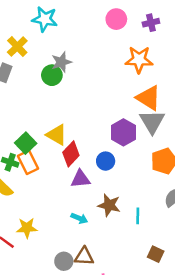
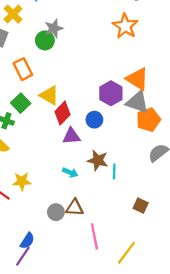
orange star: (139, 60) -> (125, 26), turned 30
orange triangle: (149, 98) -> (137, 79), moved
gray triangle: (152, 122) -> (137, 102), moved, turned -40
orange rectangle: (28, 162) -> (23, 69), moved
cyan line: (138, 216) -> (114, 171), moved

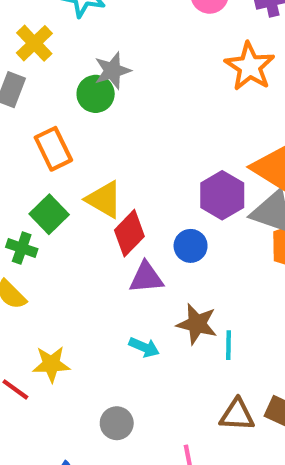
brown triangle: (75, 208) -> (237, 415), moved

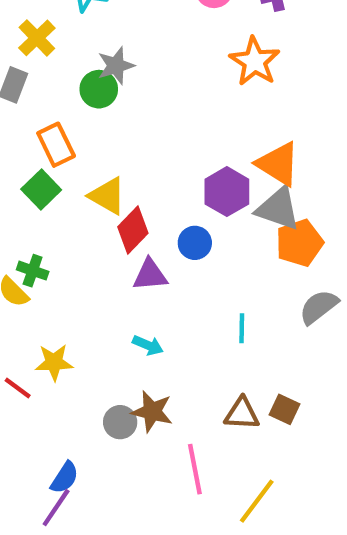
green square: (49, 214) -> (41, 189), moved
green cross: (22, 248) -> (33, 271), moved
brown star: (197, 324) -> (152, 411), moved
cyan line: (229, 345) -> (242, 328), moved

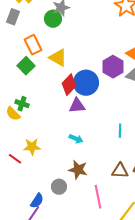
yellow triangle: (107, 196) -> (58, 58), moved
blue circle: (195, 243) -> (86, 83), moved, size x1.6
gray circle: (120, 422) -> (59, 187), moved

